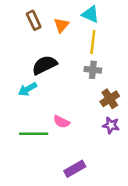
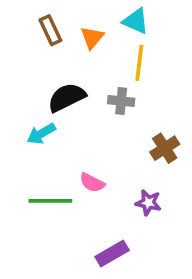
gray cross: (93, 70) -> (121, 101), moved
purple star: (111, 125) -> (148, 203), moved

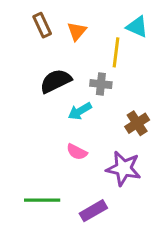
cyan triangle: (136, 21) -> (137, 27), moved
cyan arrow: (41, 134) -> (80, 111), moved
green line: (50, 201) -> (42, 200), moved
purple star: (148, 203) -> (124, 168), size x1.6

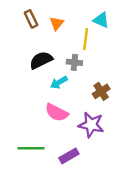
pink semicircle: (77, 152) -> (57, 112), size x1.5

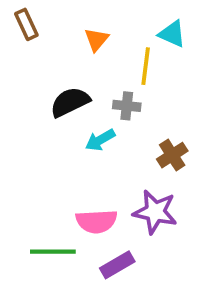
brown rectangle: (31, 19) -> (26, 24), moved
pink semicircle: (57, 112) -> (96, 221), moved, turned -30

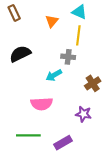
cyan triangle: (172, 34) -> (79, 12), moved
black semicircle: (70, 102) -> (20, 54), moved
purple star: (155, 212) -> (83, 114), size x0.7
pink semicircle: (96, 221) -> (42, 104), moved

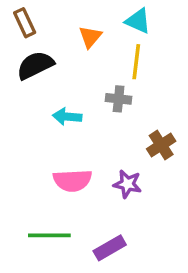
black semicircle: (20, 54) -> (35, 65), moved
cyan arrow: (54, 75) -> (67, 117), moved, turned 35
purple star: (83, 114) -> (127, 184), moved

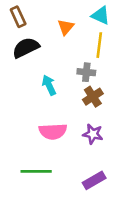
cyan arrow: (67, 117) -> (49, 85), turned 60
brown cross: (161, 145) -> (93, 97), moved
purple rectangle: (110, 248) -> (94, 180), moved

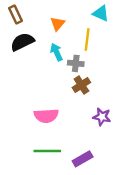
cyan triangle: (101, 15) -> (101, 13), moved
cyan arrow: (49, 85) -> (56, 52), moved
purple star: (93, 134) -> (102, 117), moved
green line: (36, 171) -> (47, 151), moved

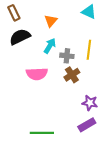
yellow line: (87, 40) -> (89, 50), moved
cyan arrow: (56, 52) -> (50, 46), turned 56
pink semicircle: (46, 116) -> (37, 74), moved
purple rectangle: (83, 159) -> (87, 125), moved

